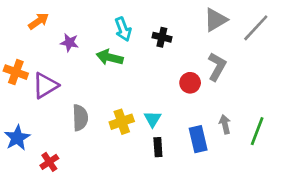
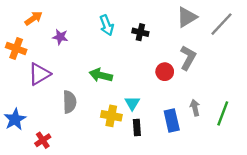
green arrow: (110, 57) -> (101, 75), moved
orange cross: (16, 72) -> (16, 48), moved
yellow cross: (122, 122) -> (111, 116), moved, turned 30

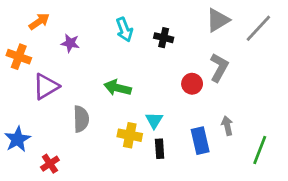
green line: (223, 113) -> (260, 150), moved

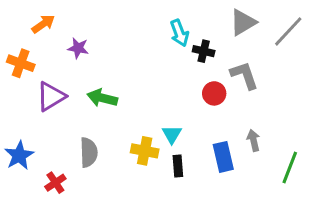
cyan arrow: (124, 30) -> (179, 33), moved
black cross: (164, 38) -> (204, 51), moved
gray L-shape: (219, 67) -> (244, 75), turned -48
green arrow: (118, 88) -> (102, 98), moved
gray semicircle: (81, 119) -> (89, 152), moved

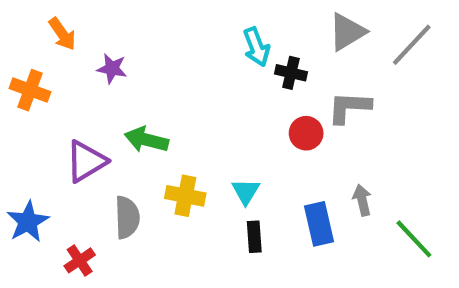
orange arrow: (43, 24) -> (62, 34), turned 90
gray L-shape: (244, 75) -> (349, 107), turned -68
purple triangle: (51, 96) -> (86, 161), moved
yellow cross: (145, 151) -> (185, 196), moved
green line: (290, 168) -> (414, 239), turned -64

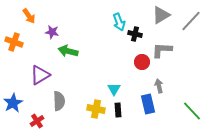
green arrow: (146, 140) -> (68, 51), moved
yellow cross: (185, 196) -> (96, 109), moved
gray arrow: (362, 200) -> (159, 86), moved

